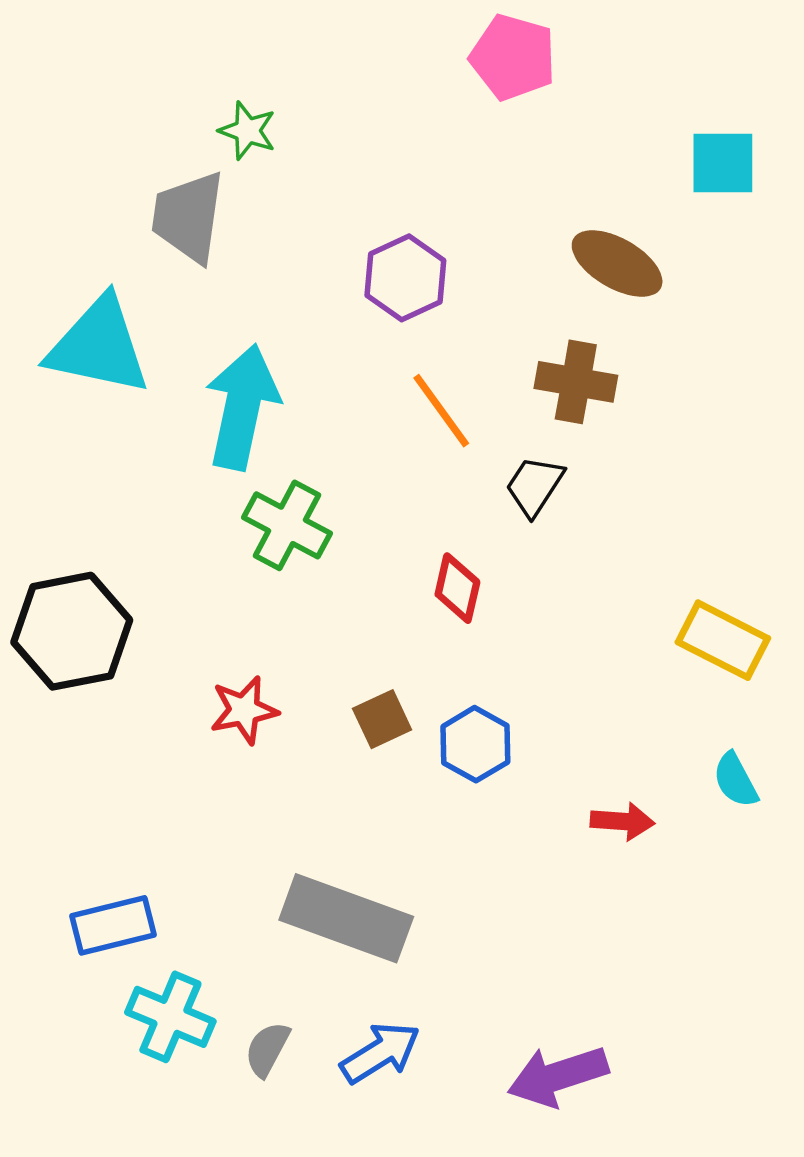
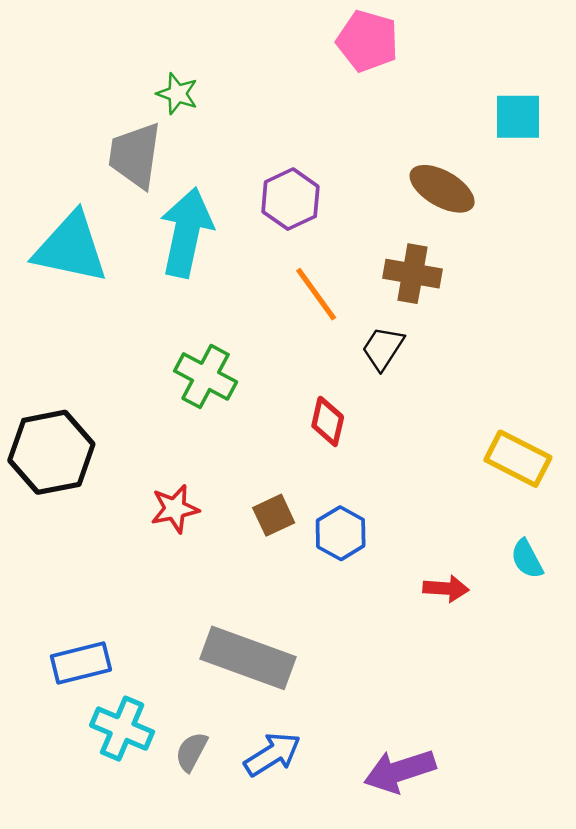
cyan arrow: (242, 407) -> (186, 232), moved

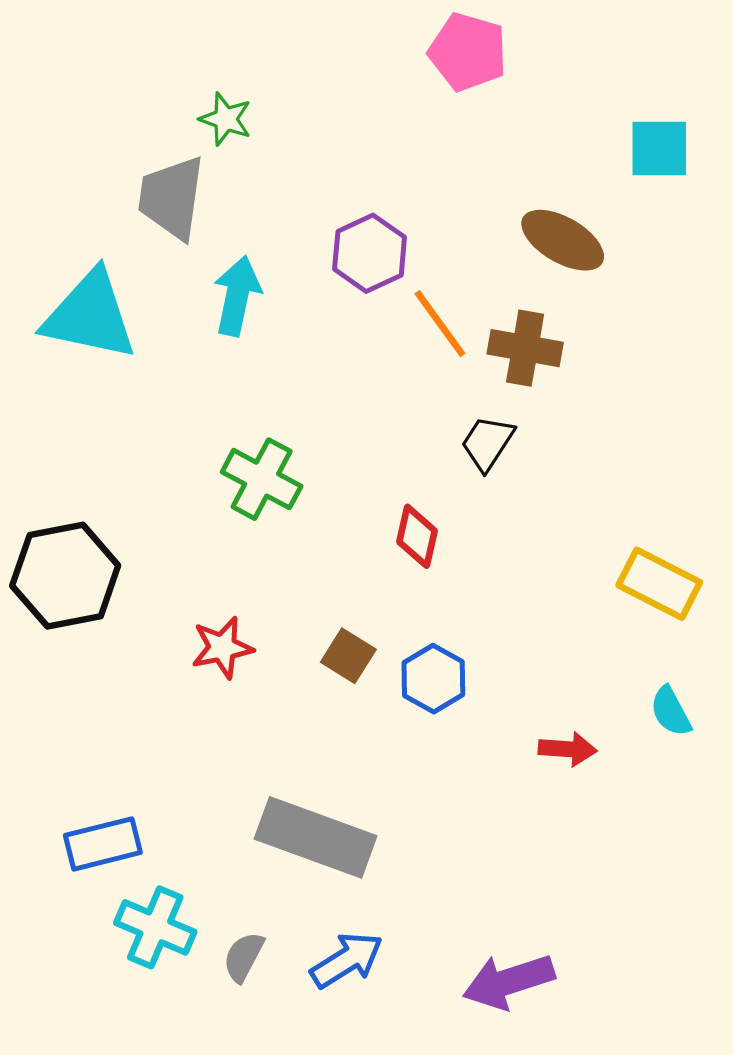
cyan arrow: (186, 232) -> (237, 296), size x0.7
orange line: (316, 294) -> (440, 324), moved
brown square: (274, 515) -> (348, 656), turned -33

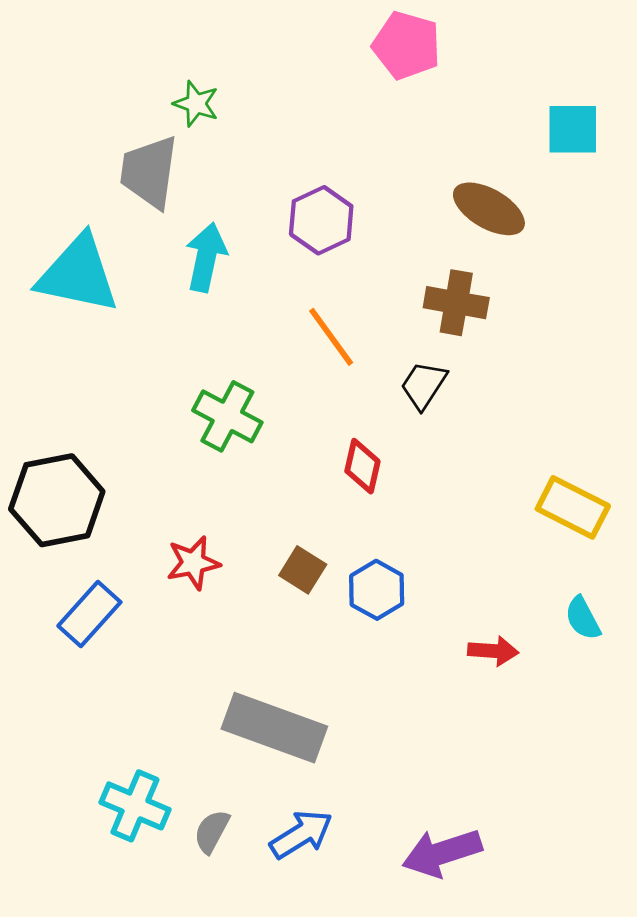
orange line: (440, 324) -> (331, 337), moved
blue rectangle: (103, 844) -> (89, 614), moved, turned -34

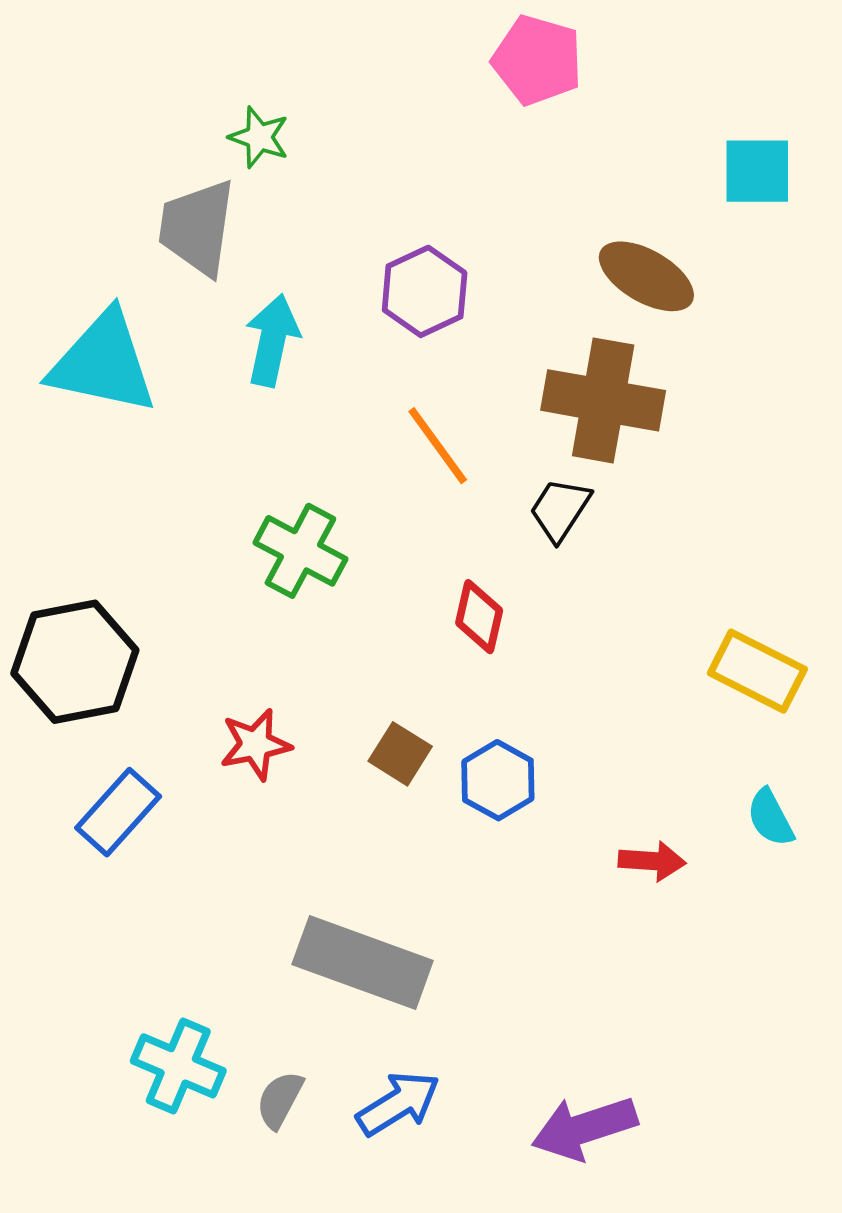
brown cross: (456, 303) -> (603, 400), size x1.4

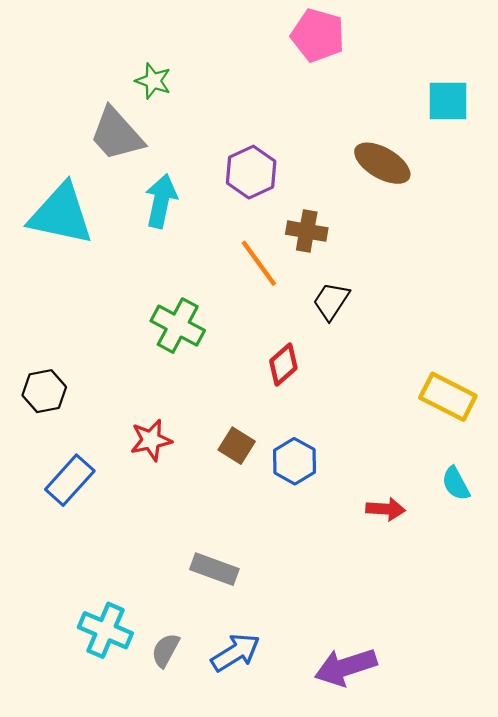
gray trapezoid: (197, 227) -> (117, 134), turned -50
brown cross: (603, 400) -> (307, 231), moved, size x0.6
red diamond: (479, 617) -> (283, 364), turned 36
black hexagon: (75, 662) -> (44, 391), size x0.6
gray rectangle: (363, 963) -> (214, 569), size x0.6

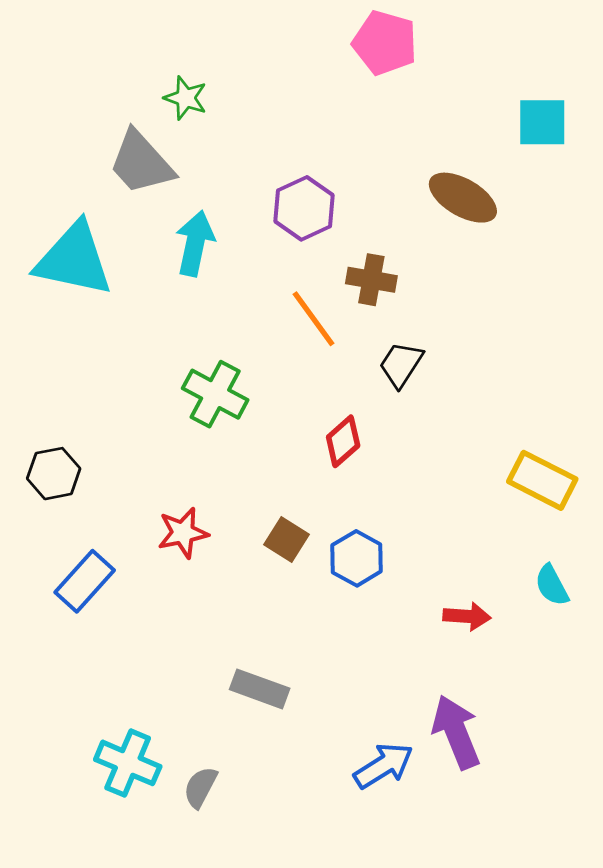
blue arrow: (236, 653) -> (383, 766), moved
purple arrow: (346, 667) -> (456, 732), moved, turned 86

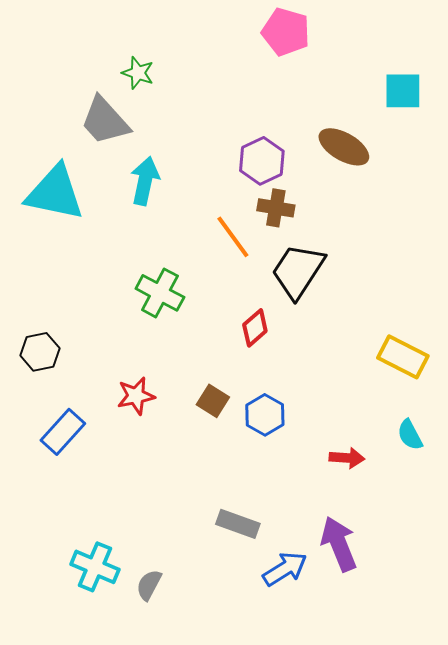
purple hexagon: (304, 208) -> (262, 161), moved
black trapezoid: (401, 365) -> (298, 271), size x1.6
gray rectangle: (260, 689) -> (238, 524), moved

